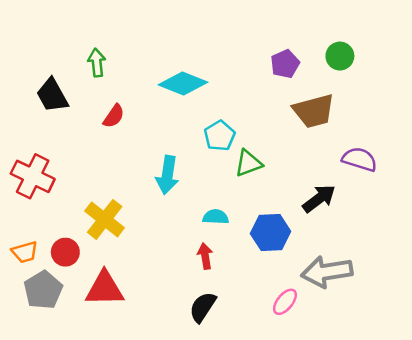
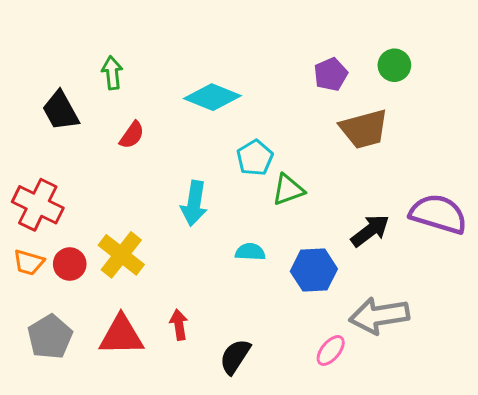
purple semicircle: (359, 159) -> (438, 214), moved, size x1.4
orange trapezoid: (25, 252) -> (29, 262), moved, turned 32
red circle: (65, 252) -> (70, 264), moved
red arrow: (205, 256) -> (179, 325), moved

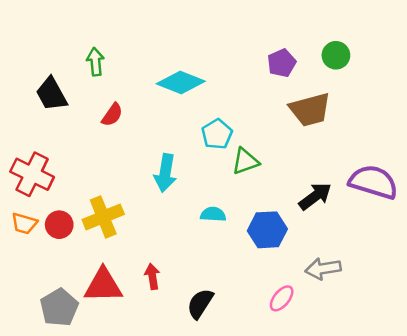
yellow cross: (121, 255) -> (103, 217), turned 30
gray arrow: (379, 316) -> (323, 269), size x0.7
gray pentagon: (50, 337) -> (59, 307), moved

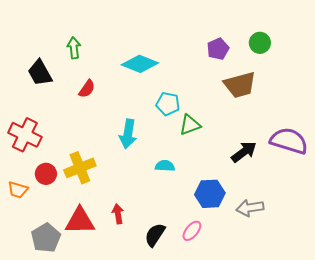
cyan pentagon: (217, 134) -> (168, 104), turned -30
orange trapezoid: (24, 223) -> (18, 190), moved
blue hexagon: (267, 230) -> (210, 194), moved
pink ellipse: (282, 298) -> (192, 231), moved

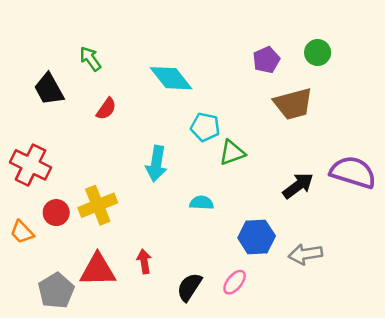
green arrow: (74, 48) -> (90, 59), turned -30
cyan diamond: (140, 64) -> (171, 78), turned 30
orange trapezoid: (18, 190) -> (22, 232), turned 30

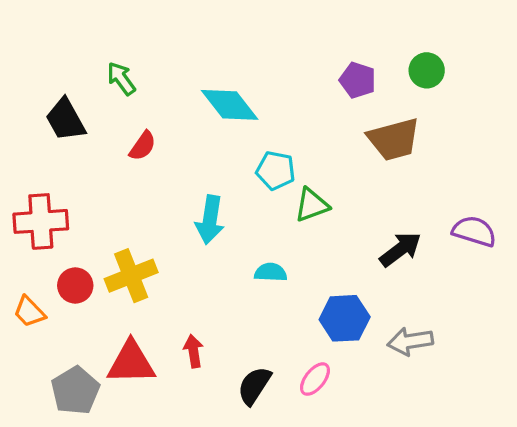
purple pentagon: (266, 60) -> (358, 80), turned -30
red cross: (31, 165) -> (41, 221), turned -30
purple semicircle: (353, 172) -> (474, 231), size x0.7

